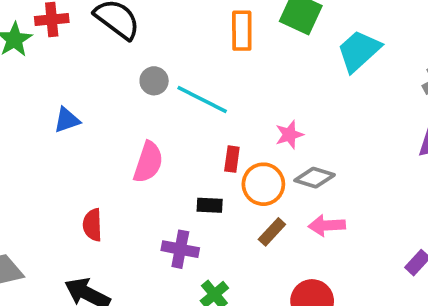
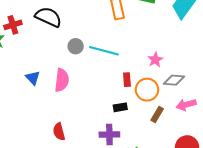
blue triangle: (67, 120) -> (33, 78), turned -42
pink semicircle: (148, 162) -> (62, 80), moved

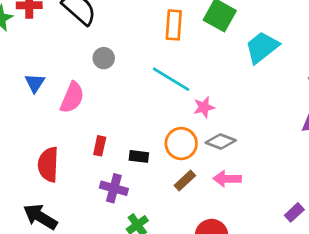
cyan line: (104, 51) -> (171, 79), moved
red rectangle: (127, 80) -> (100, 146), moved
red semicircle: (59, 132) -> (48, 165), size x1.4

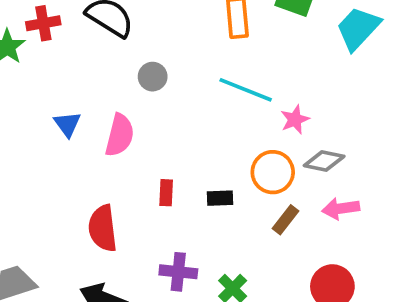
purple cross: (114, 188) -> (178, 272), moved

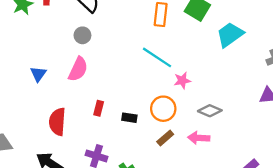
gray circle: (153, 77) -> (82, 35), moved
blue triangle: (67, 124) -> (38, 74), moved
gray diamond: (324, 161) -> (210, 111), moved

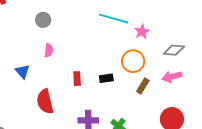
pink semicircle: (78, 69) -> (49, 50), size x0.6
blue triangle: (38, 74) -> (22, 71), moved

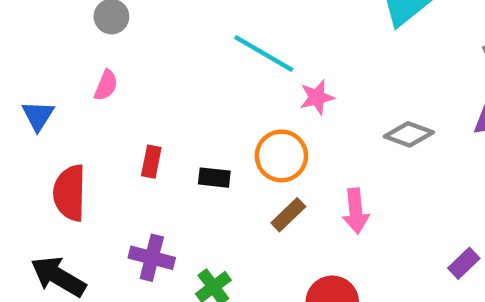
gray diamond: (174, 50) -> (409, 134), moved
pink arrow: (172, 77) -> (356, 211), turned -96

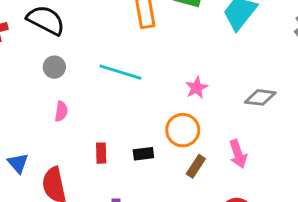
cyan line: (264, 53) -> (120, 72), moved
blue triangle: (38, 116) -> (18, 163), moved

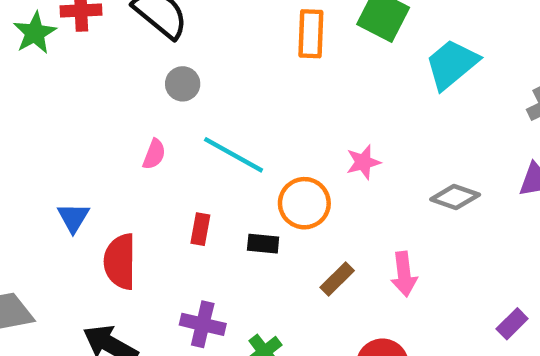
gray circle: (54, 67) -> (183, 84), moved
cyan line: (120, 72) -> (234, 155), moved
orange circle: (183, 130) -> (304, 203), moved

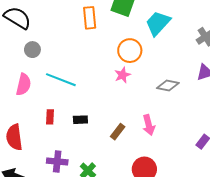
pink semicircle: (154, 154) -> (23, 84), size x1.5
orange circle: (304, 203) -> (130, 51), moved

